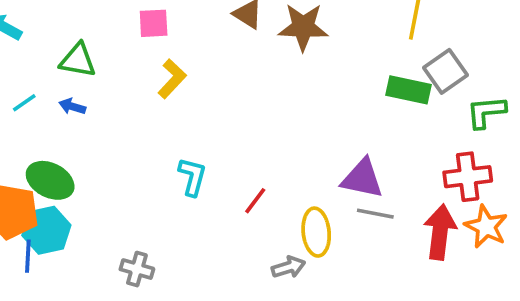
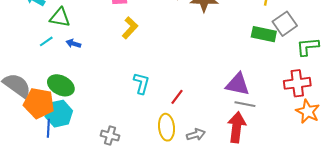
green triangle: (78, 60) -> (60, 17), moved
yellow ellipse: (316, 232) -> (167, 127), moved
red arrow: (440, 232) -> (237, 127), moved

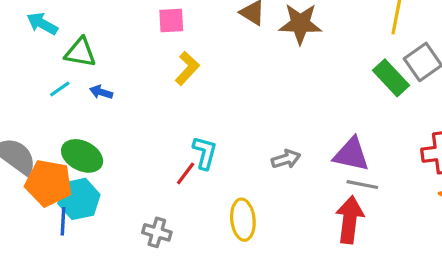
green rectangle: (264, 34) -> (391, 78), turned 35
red line: (177, 97) -> (186, 173), moved
gray arrow: (196, 135) -> (286, 159), moved

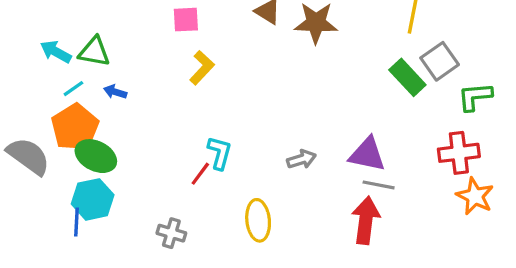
cyan arrow: (42, 24) -> (56, 52), moved
orange pentagon: (49, 183) -> (75, 127), moved, turned 30

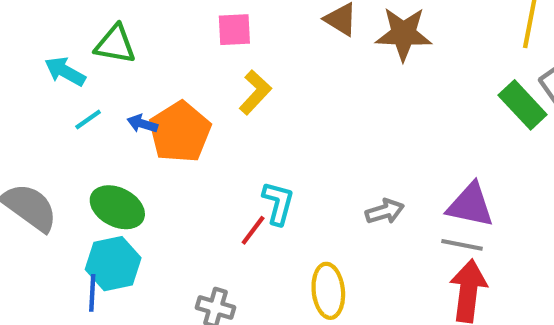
green triangle: (94, 52) -> (115, 44), moved
orange pentagon: (75, 127) -> (180, 132), moved
gray line: (379, 185) -> (462, 245), moved

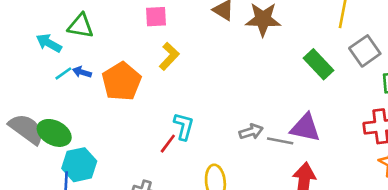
green rectangle: (523, 105) -> (319, 64), moved
blue arrow: (142, 124) -> (82, 72), moved
green ellipse: (117, 207) -> (54, 133), moved
gray line: (462, 245) -> (280, 141), moved

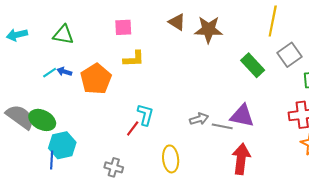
cyan arrow: (49, 43) -> (17, 35), moved, turned -42
yellow L-shape: (169, 56) -> (134, 59), turned 45

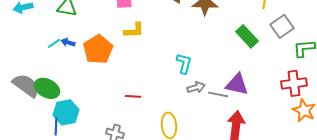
cyan L-shape: (145, 115) -> (184, 63), moved
red line: (133, 128) -> (133, 96), turned 56

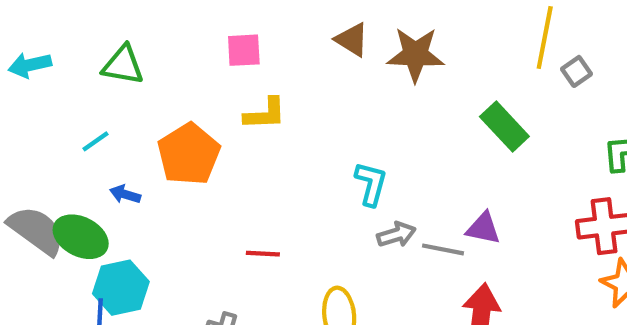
gray square: (282, 26) -> (577, 71), moved, size x0.6
blue arrow: (68, 42) -> (125, 194), moved
purple triangle: (237, 84) -> (483, 228), size x0.7

